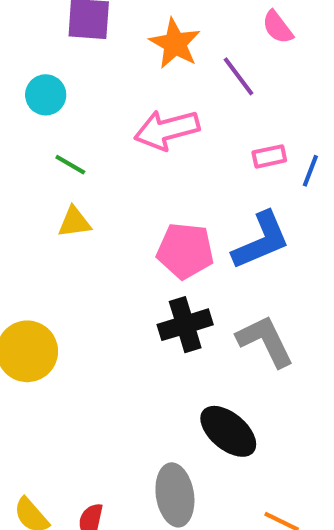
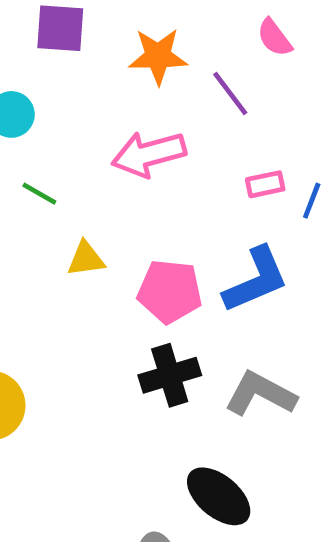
orange star: (175, 44) -> (158, 56), turned -30
yellow triangle: (74, 222) -> (86, 259), moved
gray L-shape: (265, 341) -> (261, 394), turned -36

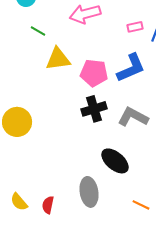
yellow triangle: (86, 259) -> (58, 59), size x1.5

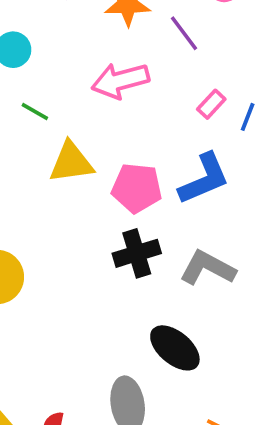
pink rectangle: (135, 27) -> (211, 104), turned -35

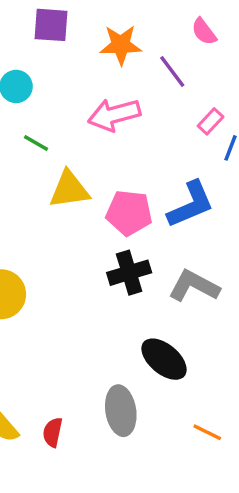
pink rectangle: (211, 104) -> (211, 121), moved

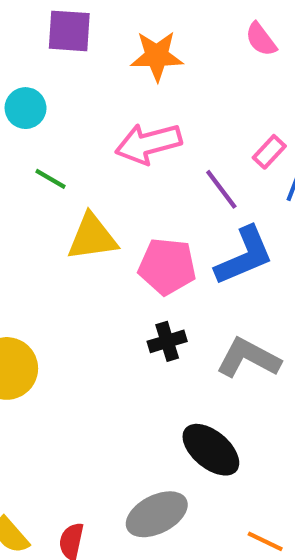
purple line: (172, 71) -> (221, 189), moved
black cross: (129, 273) -> (167, 341), size x0.7
gray ellipse: (121, 411) -> (157, 514), turned 72

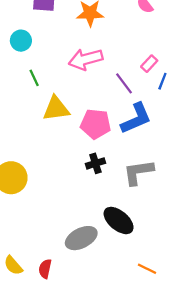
green line: (51, 179) -> (34, 78), turned 35
gray L-shape: (248, 358) -> (138, 172), turned -36
gray ellipse: (157, 514) -> (81, 238), moved

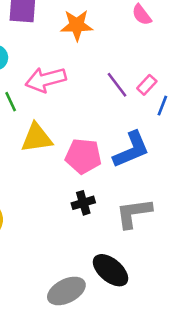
pink arrow: (86, 59) -> (46, 80), moved
purple line: (124, 83) -> (117, 85), moved

